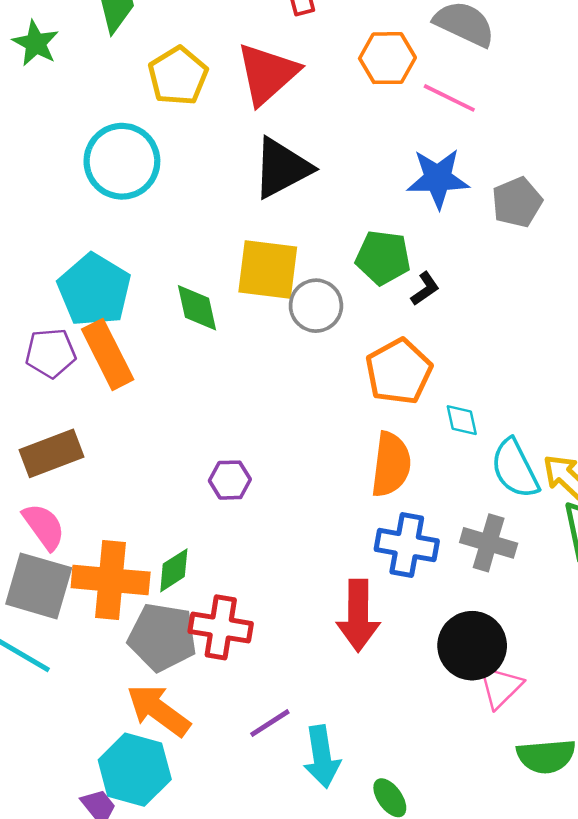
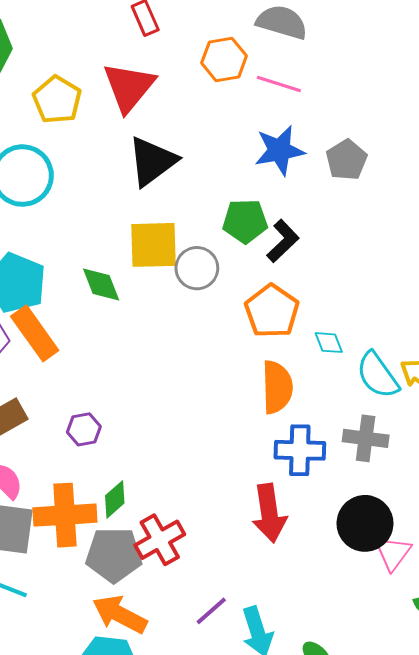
black L-shape: (425, 289) -> (283, 241), size x1.5
purple hexagon: (230, 480) -> (84, 429), moved
red cross: (221, 627) -> (160, 540), turned -30

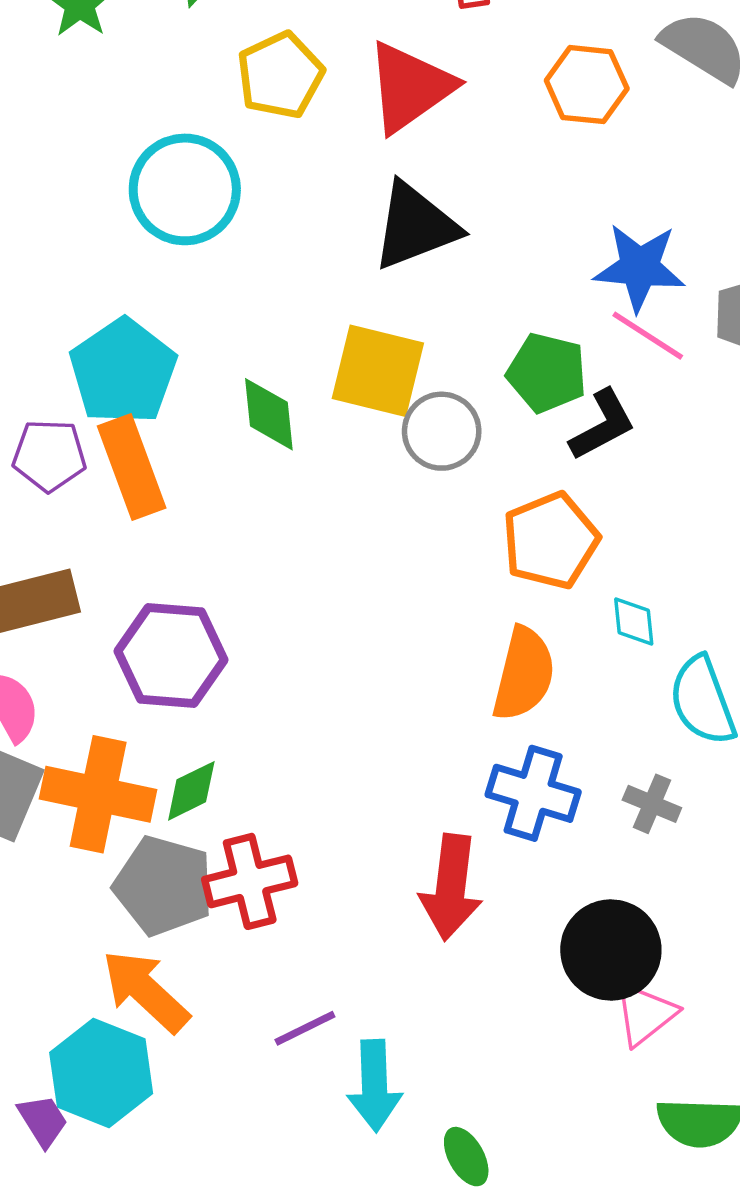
pink line: (279, 84) -> (648, 336), moved
purple hexagon: (84, 429) -> (171, 656), size x1.8
gray cross: (366, 438) -> (652, 804), size x0.7

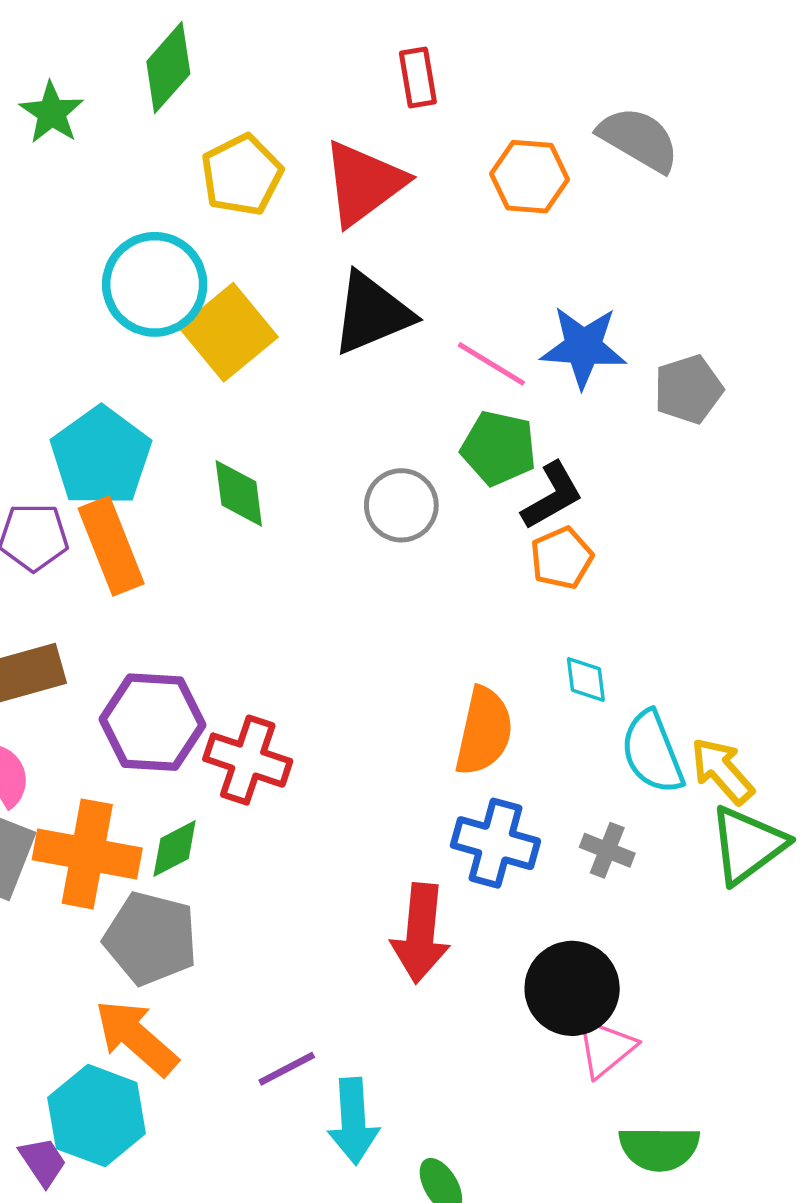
pink line: (648, 336) -> (491, 364), moved
yellow square: (378, 371) -> (229, 332), moved, turned 38
orange pentagon: (551, 541) -> (562, 558), moved, size x0.7
red cross: (250, 881) -> (248, 760), moved, turned 34

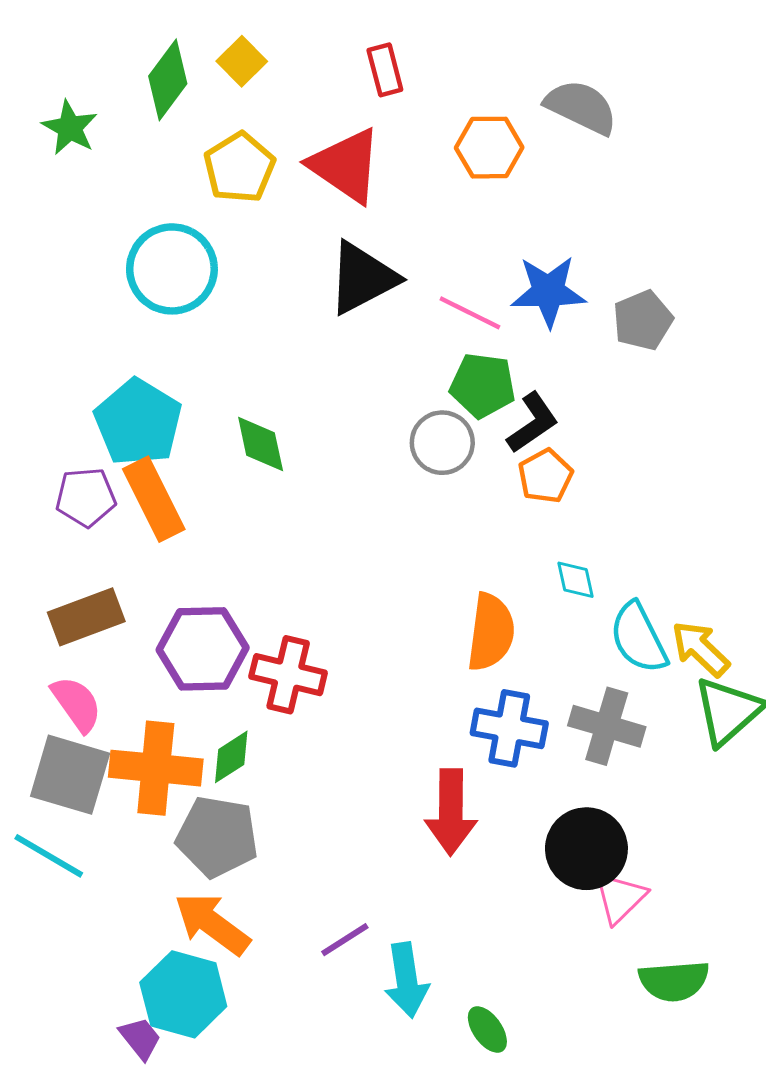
red triangle: (364, 183) -> (346, 166), turned -44
yellow square: (229, 332) -> (242, 61), moved, size x0.6
gray circle: (401, 505) -> (442, 443), moved
gray cross: (607, 850) -> (607, 726), size x1.6

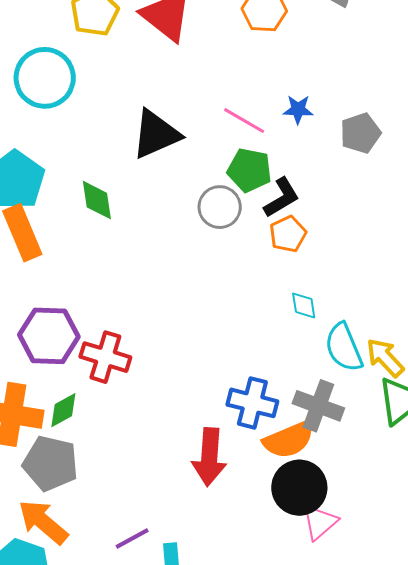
black triangle: (362, 278) -> (156, 134), moved
blue star: (548, 291) -> (298, 110), size x0.6
orange semicircle: (491, 632) -> (289, 440), moved, turned 56

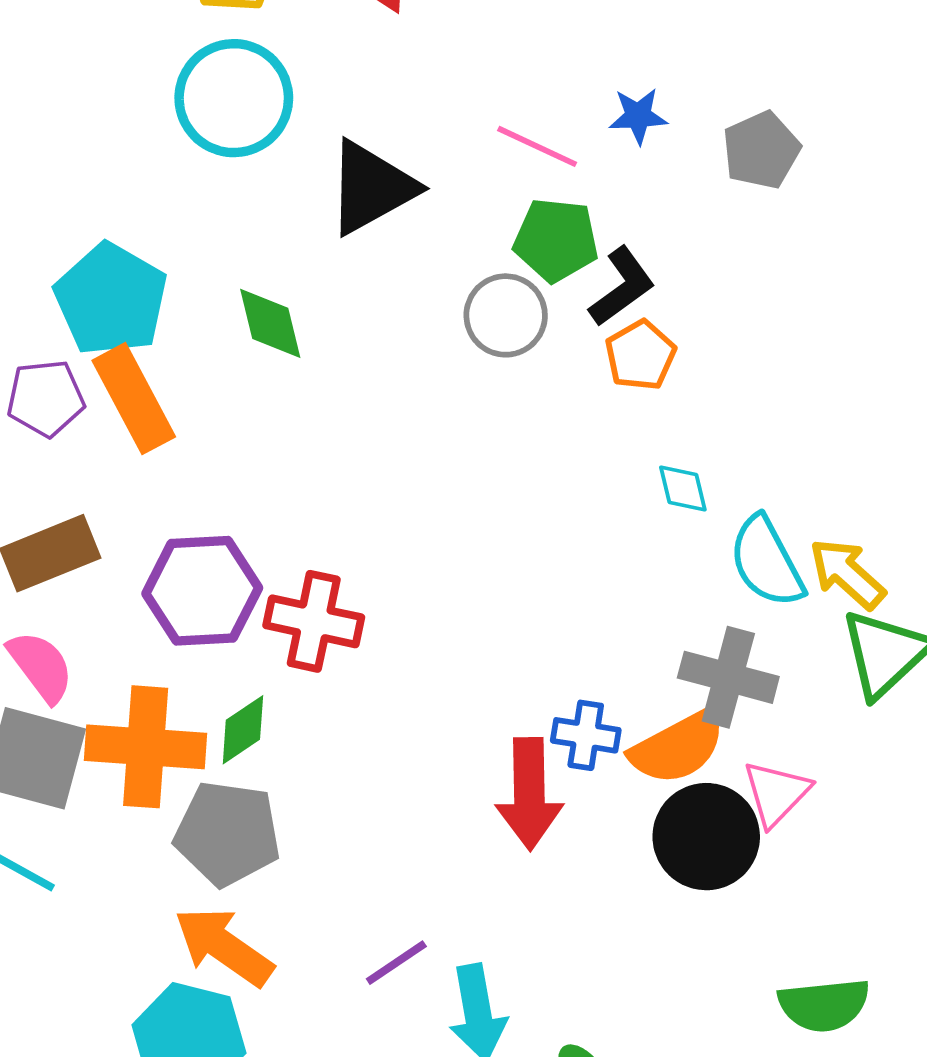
cyan circle: (45, 78) -> (234, 98), moved
blue cross: (252, 403) -> (586, 735), moved, size x0.7
pink triangle: (320, 522) -> (776, 793), moved

